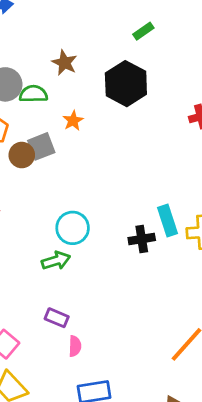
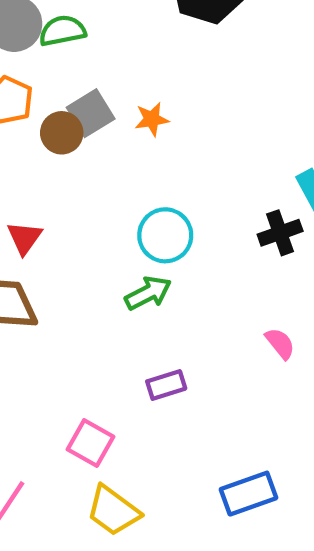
orange star: (73, 121) -> (152, 119), moved, turned 30
purple rectangle: (57, 318) -> (166, 385), turned -30
pink semicircle: (75, 346) -> (280, 343), moved, turned -30

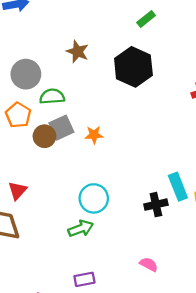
green semicircle: (62, 31) -> (52, 96), moved
pink semicircle: (280, 343) -> (149, 264), turned -30

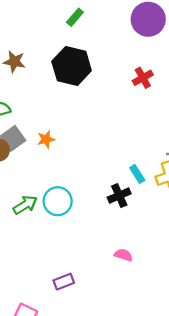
cyan rectangle: (178, 187) -> (137, 174), size x0.7
green arrow: (81, 229) -> (25, 205), moved

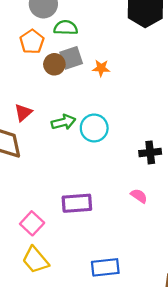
black cross: (119, 196) -> (150, 152), moved
purple rectangle: (64, 282) -> (77, 203), size x1.5

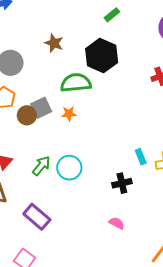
green semicircle: (66, 28) -> (76, 83), moved, size x1.4
green arrow: (63, 122) -> (41, 166), turned -30
purple rectangle: (77, 203) -> (37, 217), moved, turned 52

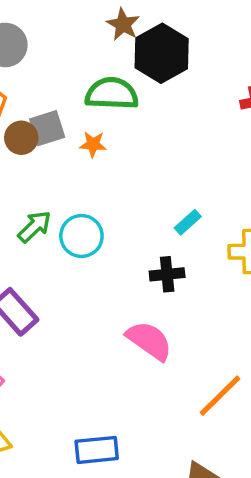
brown star: (54, 43) -> (123, 24), moved
cyan rectangle: (141, 157) -> (188, 222), moved, turned 63
pink semicircle: (117, 223) -> (149, 341), size x1.8

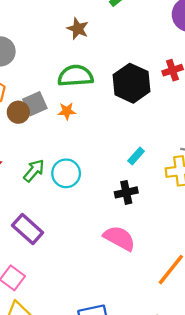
black hexagon: (162, 53) -> (132, 83), moved

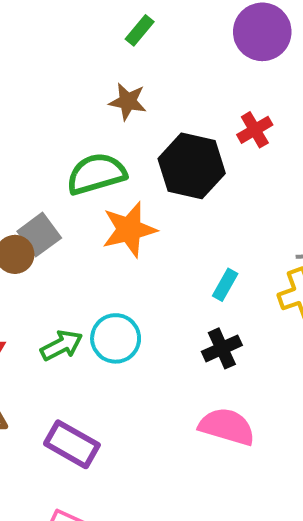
brown star: (78, 29) -> (128, 101), moved
orange star: (67, 111) -> (129, 230), moved, size x1.8
green arrow: (34, 171) -> (61, 345), turned 35

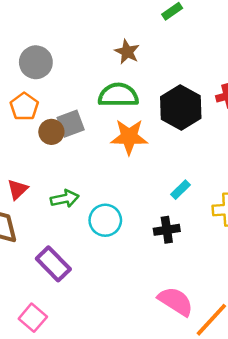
brown star: (128, 101) -> (127, 52), moved
cyan circle: (116, 338) -> (105, 220), moved
pink semicircle: (227, 427) -> (176, 301), moved

